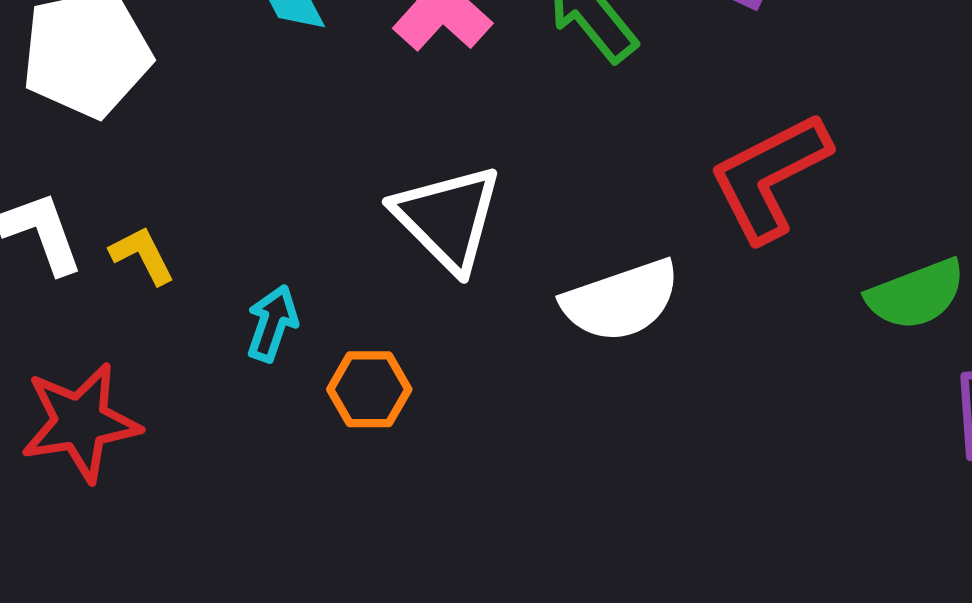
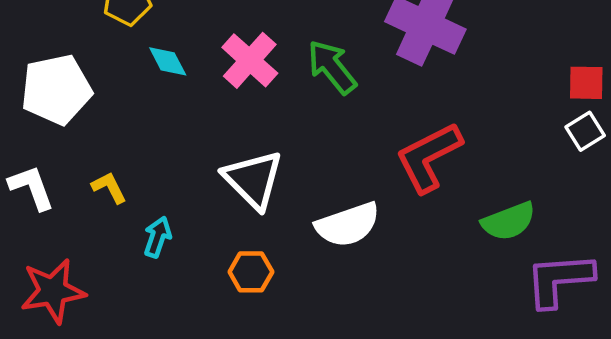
yellow L-shape: (142, 255) -> (109, 187), moved
orange hexagon: (369, 389) -> (251, 272), moved

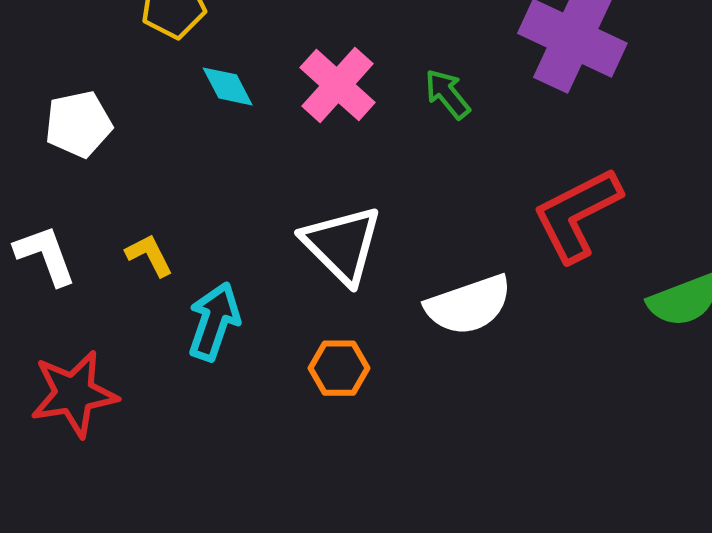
green arrow: (332, 67) -> (447, 94), size x0.7
white pentagon: (56, 90) -> (78, 124), size x0.7
cyan arrow: (157, 237) -> (214, 321), size x1.4

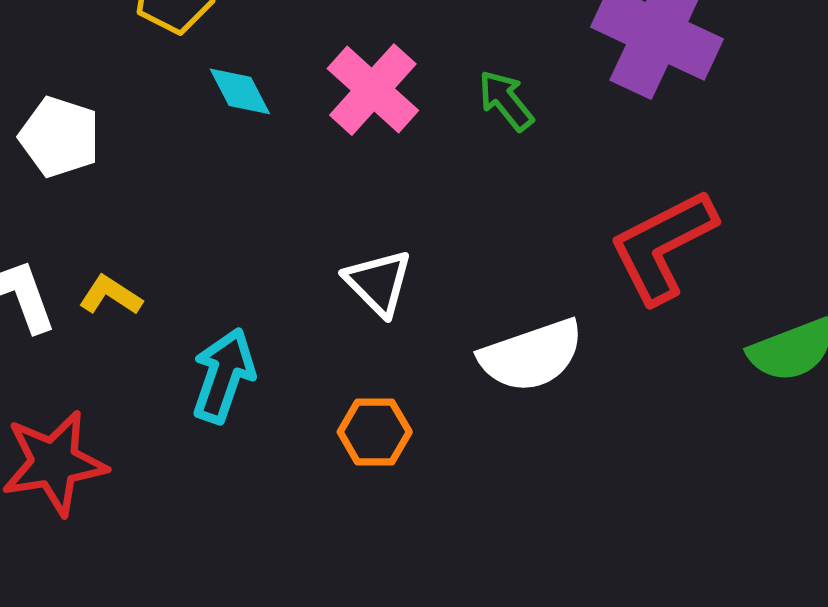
white pentagon: (78, 124) -> (60, 137), turned 30
white triangle: (342, 245) -> (378, 283), size x0.7
yellow L-shape: (149, 255) -> (111, 295), moved, turned -30

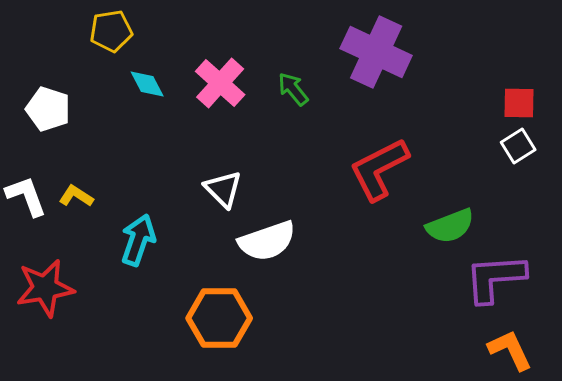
white semicircle: (531, 355) -> (267, 241), moved
orange hexagon: (375, 432) -> (219, 318), moved, size x1.6

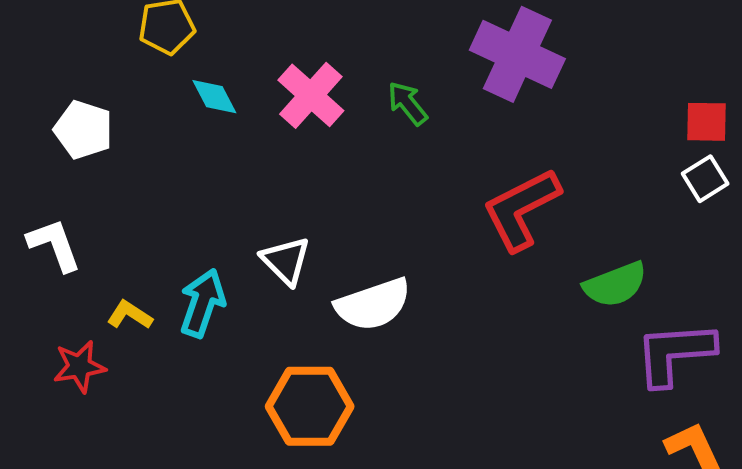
white triangle: (223, 189) -> (286, 261), moved
yellow L-shape: (76, 196) -> (130, 315), moved
red star: (45, 288) -> (79, 367), size x0.7

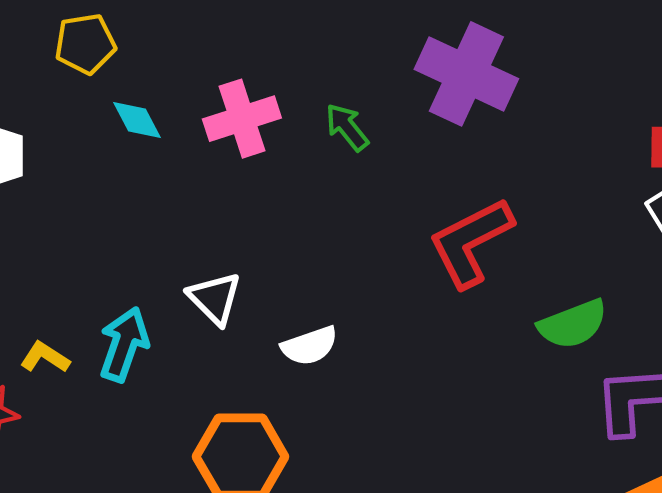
pink cross: (311, 95) -> (242, 119), turned 30
white semicircle: (373, 304) -> (310, 346), size x0.7

